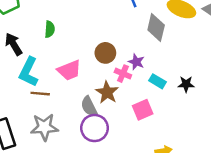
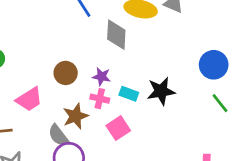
pink cross: (123, 74) -> (100, 99), moved
black star: (186, 84) -> (161, 91), size x1.5
brown star: (107, 92) -> (75, 116), turned 30

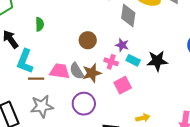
purple star: (102, 77) -> (122, 45), moved
pink trapezoid: (29, 99) -> (60, 71), moved, turned -145
gray semicircle: (58, 135) -> (77, 71), moved

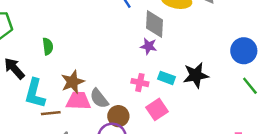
brown circle: (88, 40) -> (118, 116), moved
purple star: (122, 45) -> (148, 46), moved
brown star: (92, 73) -> (73, 82), moved

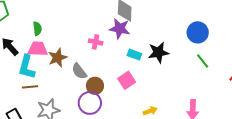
purple star: (148, 46) -> (120, 29), size x1.5
pink cross: (140, 83) -> (96, 42), moved
pink trapezoid: (78, 101) -> (38, 49), moved
brown line: (51, 113) -> (30, 87), moved

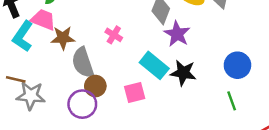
purple star: (120, 29) -> (177, 34), moved
cyan rectangle: (134, 55) -> (154, 65), size x1.6
gray semicircle: (79, 71) -> (83, 63), size x1.4
brown line: (30, 87) -> (16, 79), moved

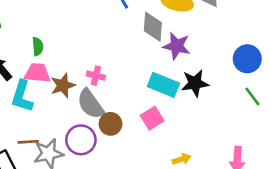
pink cross: (114, 35) -> (96, 76), moved
purple circle: (82, 104) -> (81, 140), moved

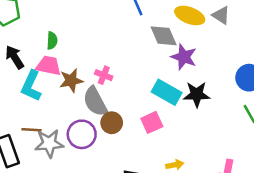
gray diamond: (153, 27) -> (164, 36), turned -36

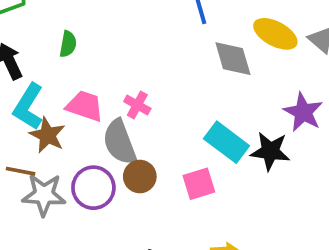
purple star: (184, 57) -> (303, 112), moved
pink trapezoid: (49, 66) -> (85, 106), moved
brown star: (71, 80) -> (47, 135), moved, turned 30

